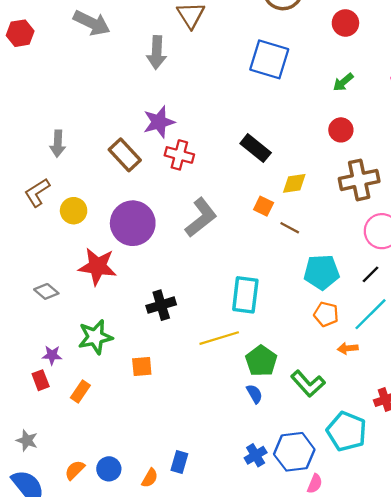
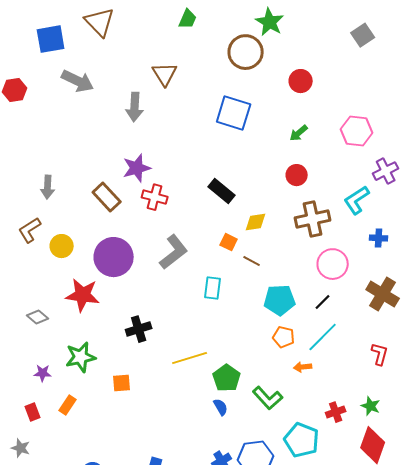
cyan rectangle: (245, 295) -> (213, 288), moved, size x0.7
red rectangle: (41, 380) -> (33, 412), moved

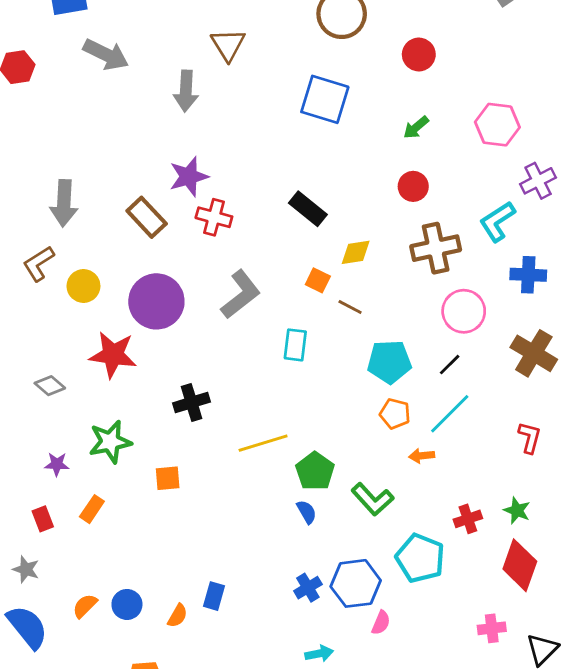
gray arrow: (48, 187) -> (64, 203), size x1.4
blue cross: (379, 238) -> (528, 275), size x1.4

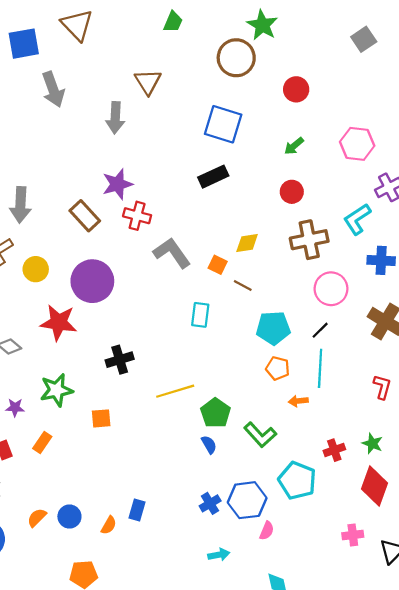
gray arrow: (106, 55) -> (53, 89), turned 44
black rectangle: (308, 209) -> (213, 177), moved, turned -64
gray L-shape: (241, 294) -> (172, 253), moved, turned -87
cyan line: (450, 414) -> (320, 368), turned -42

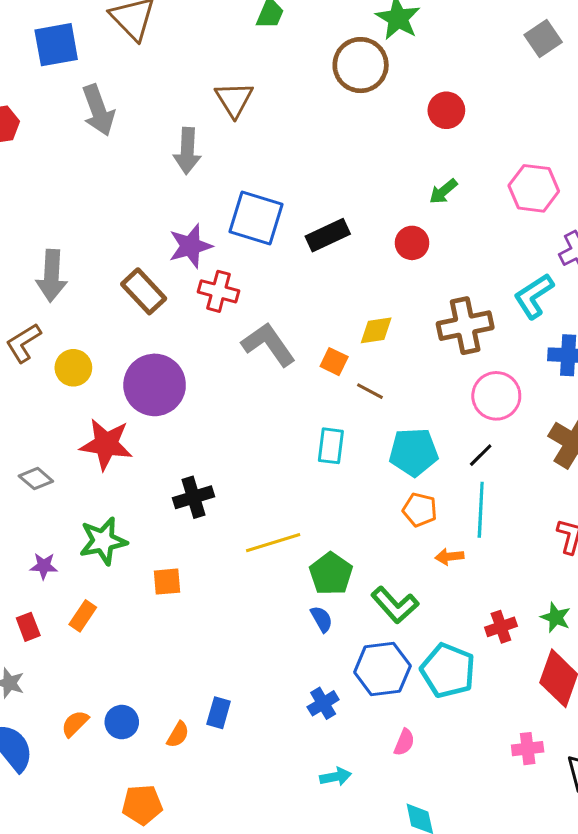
blue square: (223, 124) -> (256, 218), moved
red circle: (292, 192) -> (412, 243), moved
cyan rectangle: (200, 315) -> (331, 446), moved
blue hexagon: (247, 500) -> (382, 669), moved

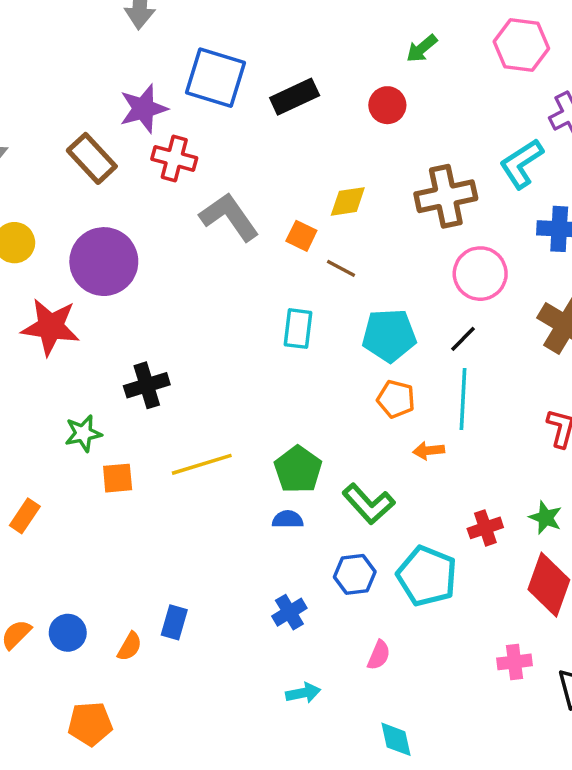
green star: (103, 541) -> (83, 433), moved, size x0.7
yellow line: (273, 543) -> (202, 464), moved
blue semicircle: (322, 619) -> (288, 519), turned -60
blue hexagon: (382, 669) -> (355, 574), size x0.7

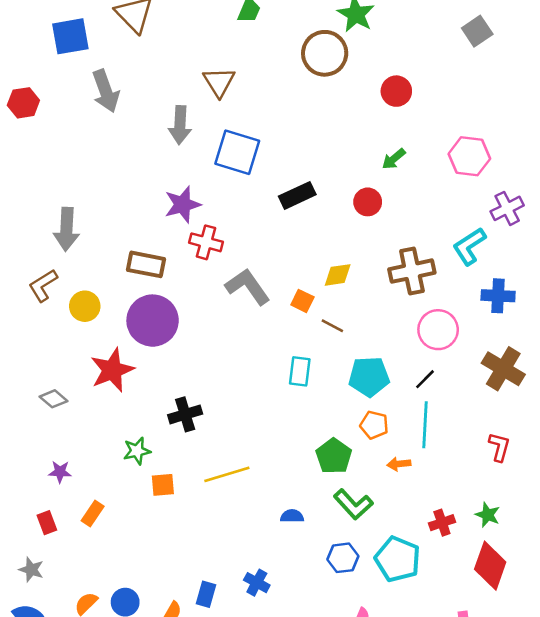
blue square: (216, 78) -> (237, 152), moved
brown rectangle: (92, 158) -> (146, 264), moved, turned -36
red star: (51, 327) -> (112, 370), turned -30
green pentagon: (298, 469) -> (334, 456), moved
blue cross: (289, 612) -> (257, 583), moved, turned -30

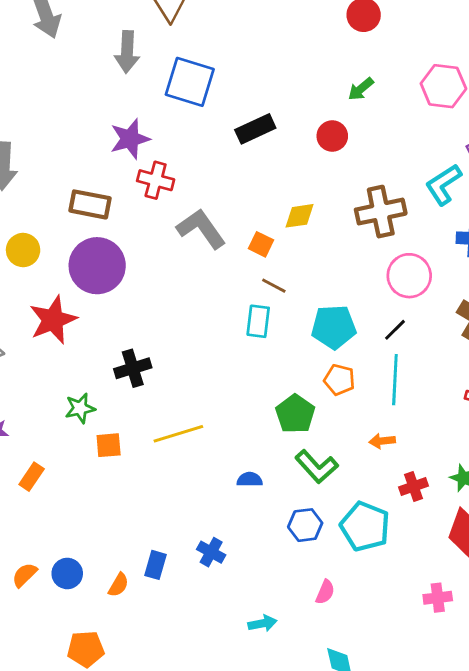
brown line: (332, 326) -> (274, 286), moved
orange arrow: (399, 464) -> (382, 441), moved

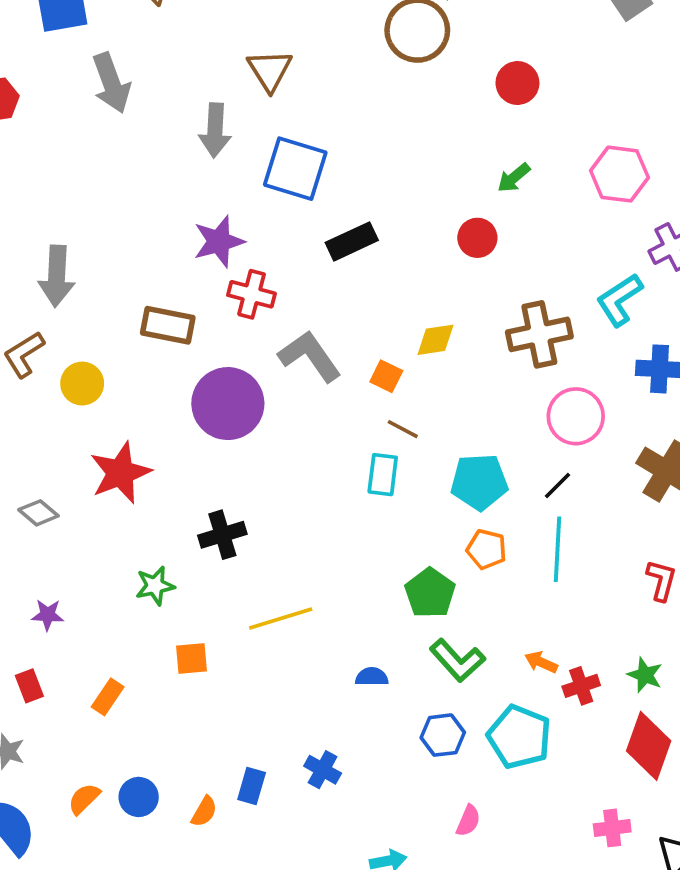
black rectangle: (255, 129) -> (352, 241), moved
purple circle: (97, 266) -> (228, 404), moved
orange arrow: (382, 441) -> (541, 662), moved, turned 30
orange square: (109, 445) -> (191, 659), moved
orange rectangle: (32, 477) -> (108, 697), moved

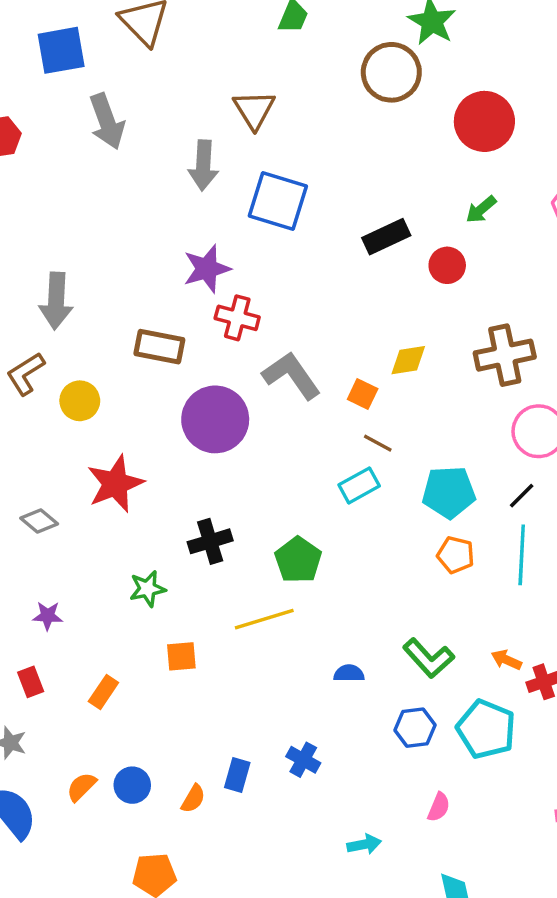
red circle: (517, 83) -> (484, 121), size x1.5
black rectangle: (352, 241) -> (386, 237), moved
cyan rectangle: (383, 475) -> (359, 485), turned 54
green pentagon: (430, 593) -> (298, 560), moved

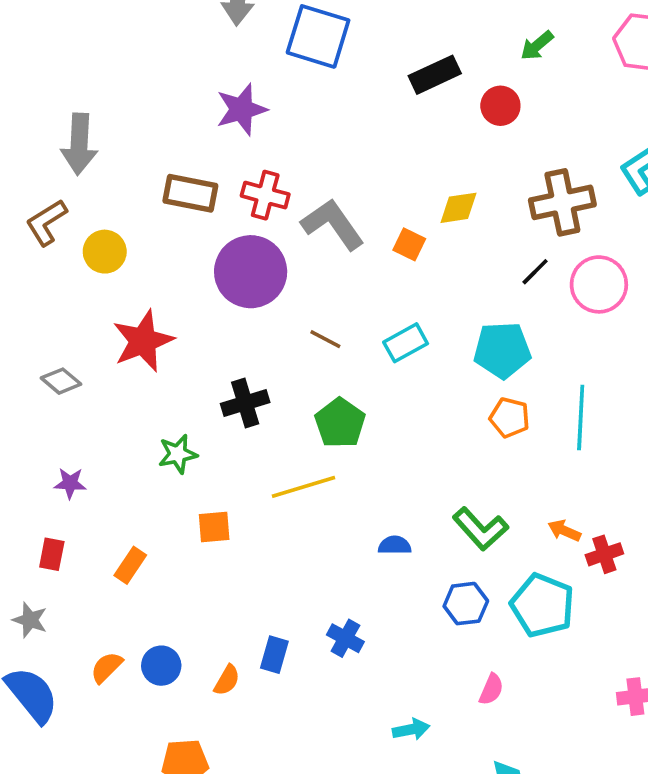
red cross: (237, 318) -> (265, 195), moved
brown line: (378, 443) -> (325, 339), moved
black line: (522, 496) -> (535, 272), moved
red rectangle: (31, 682) -> (52, 554), turned 32

